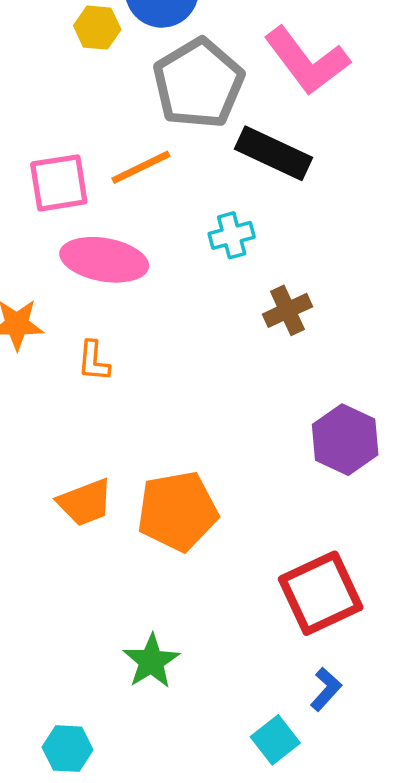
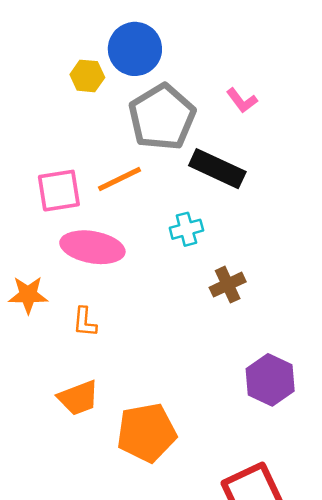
pink L-shape: (307, 61) -> (242, 100), size x0.5
orange trapezoid: (85, 502) -> (78, 398), moved

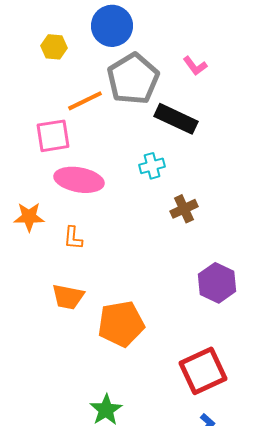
yellow hexagon: (87, 76) -> (54, 47), moved
orange line: (119, 179) -> (85, 101), moved
orange trapezoid: (78, 398) -> (68, 297), turned 32

